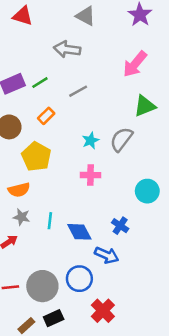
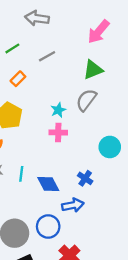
green triangle: (145, 106) -> (93, 70), moved
cyan star: (91, 141) -> (58, 110), moved
blue arrow: (107, 255) -> (73, 205), turned -35

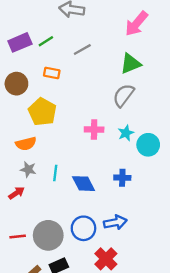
orange rectangle: (18, 79) -> (52, 73), turned 56
cyan star: (58, 110) -> (126, 133), moved
blue cross: (85, 178) -> (122, 178), turned -32
blue arrow: (73, 205) -> (115, 222), moved

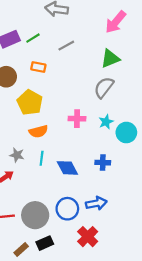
orange semicircle: (26, 144) -> (38, 131), moved

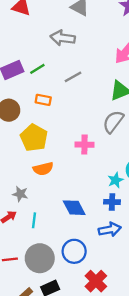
pink cross: (77, 119) -> (84, 145), moved
cyan star: (106, 122) -> (115, 180), moved
cyan line: (42, 158) -> (34, 220), moved
blue arrow: (96, 203) -> (110, 230), moved

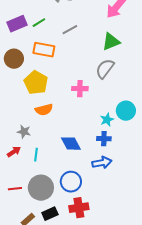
orange rectangle: (43, 100) -> (44, 50), size x1.5
red cross: (96, 281) -> (79, 208), moved, turned 36

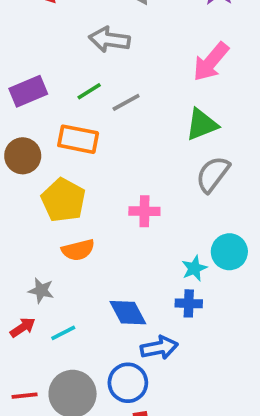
green line: (39, 23) -> (89, 91), moved
gray semicircle: (105, 69) -> (213, 174), moved
cyan line: (36, 155) -> (63, 333), turned 56
blue arrow: (102, 163) -> (159, 348), moved

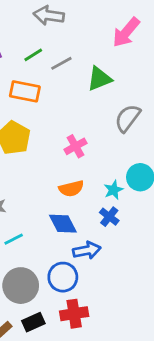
green triangle: (202, 124) -> (99, 79), moved
pink cross: (144, 211) -> (76, 146), turned -30
orange semicircle: (78, 250) -> (71, 188), moved
blue cross: (189, 303) -> (109, 217), turned 36

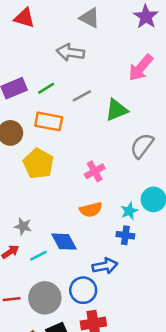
green line: (33, 55) -> (46, 88), moved
blue cross: (109, 217) -> (125, 235), turned -30
blue diamond: (63, 224) -> (64, 242), moved

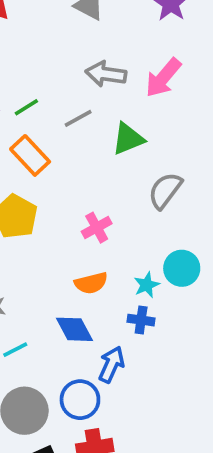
gray arrow: (70, 52) -> (106, 74), moved
orange rectangle: (49, 121) -> (30, 155), turned 36
blue diamond: (64, 242) -> (74, 329), moved
blue arrow: (105, 266) -> (111, 364), turned -55

